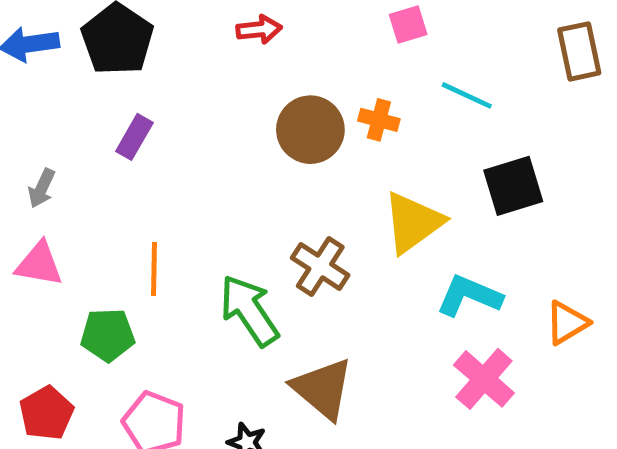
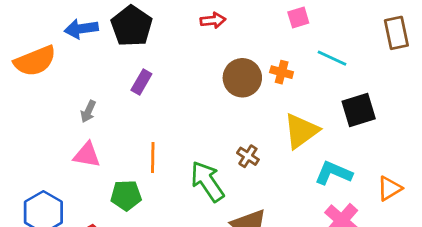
brown cross: (320, 266) -> (248, 156), size x0.7

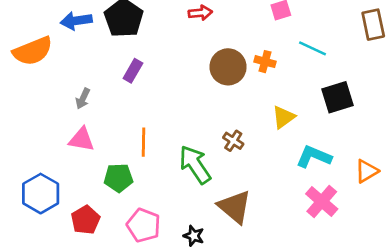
yellow triangle: (301, 131) -> (283, 117), size x0.7

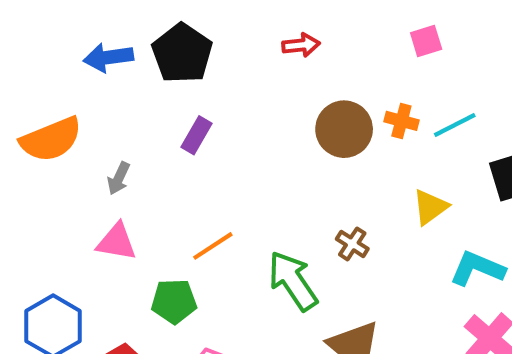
cyan line: (312, 48) -> (455, 125), moved, turned -52
orange semicircle: (33, 51) -> (51, 139), moved
orange line: (144, 142) -> (213, 246), turned 56

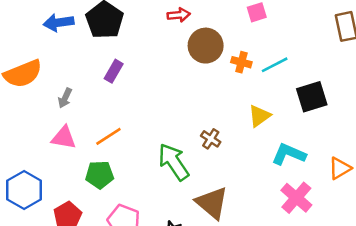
brown circle: (344, 129) -> (206, 46), moved
orange line: (213, 246) -> (108, 136), moved

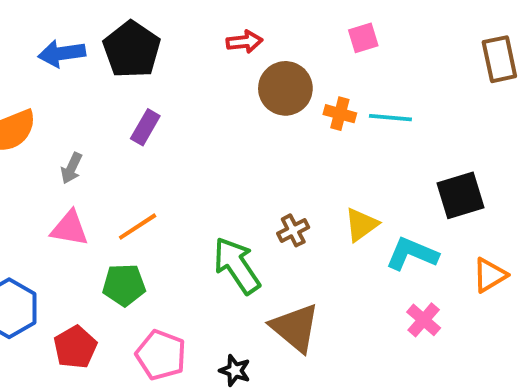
cyan line: (275, 65) -> (390, 118), turned 32
black square: (312, 97) -> (461, 195), moved
yellow triangle: (259, 116) -> (361, 225), moved
brown cross: (211, 139) -> (293, 230), turned 30
pink cross: (296, 198) -> (424, 320), size x0.7

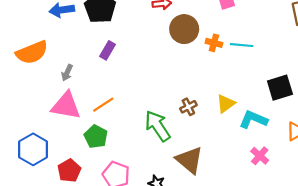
pink triangle: (69, 228) -> (66, 106), size x1.4
green pentagon: (124, 285) -> (96, 137), turned 30

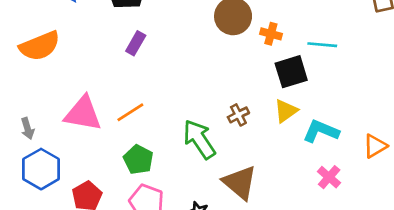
cyan line: (242, 45) -> (322, 45), moved
gray arrow: (67, 73) -> (28, 128), moved, turned -42
black square: (280, 88) -> (291, 72), moved
green pentagon: (96, 137) -> (138, 160), moved

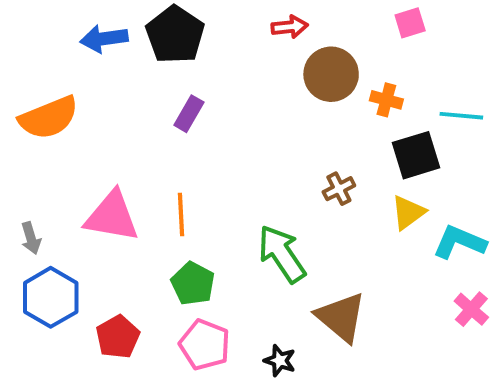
orange line: (130, 112) -> (181, 214), turned -60
brown cross: (238, 115) -> (339, 189), moved

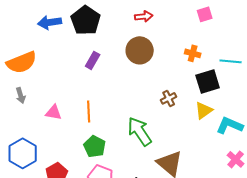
brown circle: (331, 74) -> (140, 50), moved
pink triangle: (112, 216) -> (54, 112), size x0.6
gray arrow: (31, 238) -> (21, 95), moved

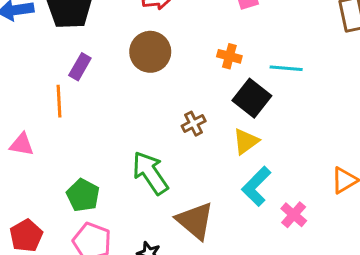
black square: (208, 81) -> (252, 98), turned -35
orange line: (89, 111) -> (59, 101), moved
cyan L-shape: (230, 125) -> (256, 186), moved, turned -68

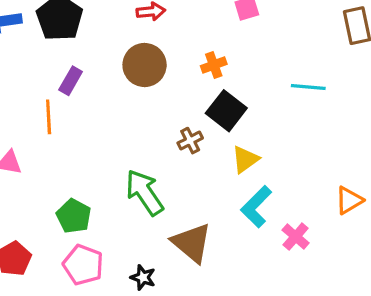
orange cross: (229, 56) -> (214, 65), moved, turned -35
cyan line: (286, 68) -> (308, 87), moved
black square: (252, 98) -> (226, 111), moved

